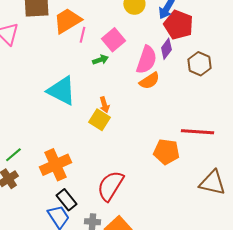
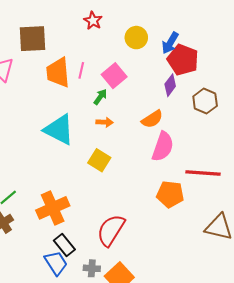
orange trapezoid: (67, 21) -> (58, 73), moved, turned -64
green arrow: (100, 60) -> (100, 97), turned -35
pink semicircle: (146, 60) -> (163, 147), moved
orange arrow: (104, 105) -> (105, 122), moved, turned -70

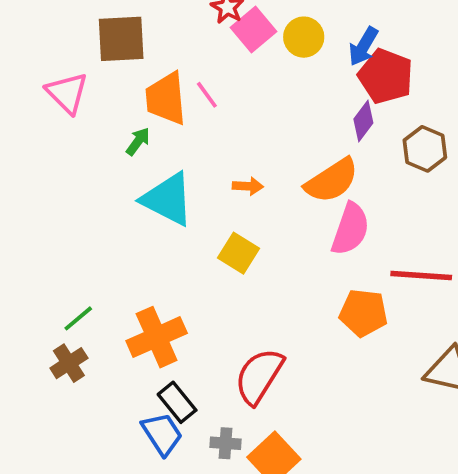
pink line: (81, 70) -> (207, 95), turned -49
pink square: (114, 76) -> (253, 30), moved
green arrow: (100, 97) -> (138, 141), moved
orange semicircle: (152, 119) -> (332, 181), size x1.4

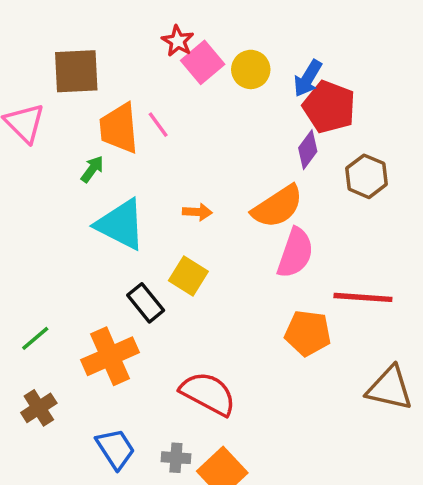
brown cross: (69, 363) -> (39, 408), moved
red semicircle: (259, 376) -> (208, 394), turned 86
black rectangle: (177, 402) -> (146, 303), moved

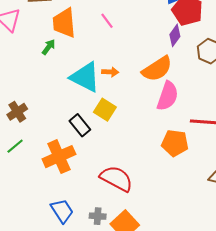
pink line: (158, 125) -> (107, 21), moved
cyan triangle: (121, 224) -> (85, 77), moved
brown cross: (39, 408) -> (17, 112), moved

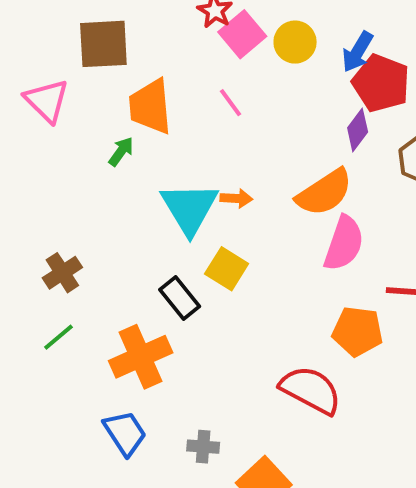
cyan triangle: (85, 77) -> (189, 208), turned 32
red semicircle: (116, 179) -> (311, 390), moved
blue trapezoid: (62, 211) -> (125, 433), moved
gray cross: (98, 216) -> (203, 447), moved

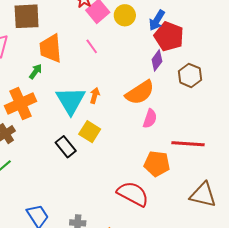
orange arrow: (236, 198) -> (95, 96), turned -77
pink semicircle: (344, 243) -> (150, 119), size x0.7
orange cross: (141, 357) -> (21, 104), moved

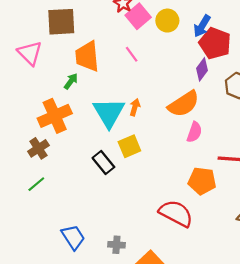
yellow square: (90, 132) -> (129, 146), turned 35

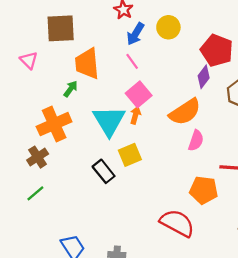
pink square: (138, 16) -> (139, 94), moved
blue arrow: (202, 26) -> (135, 34), moved
pink triangle: (30, 53) -> (29, 60), size x0.7

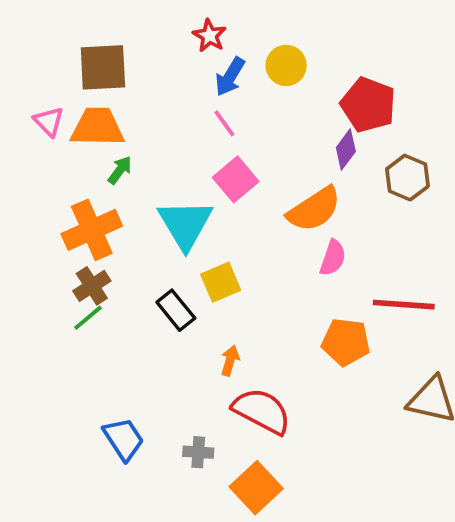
orange trapezoid: (87, 64) -> (97, 127), moved, turned 96
orange arrow: (135, 115) -> (230, 361), moved
brown cross: (38, 157) -> (92, 286), moved
green line: (35, 193) -> (88, 318), moved
red semicircle: (177, 223) -> (262, 411), moved

